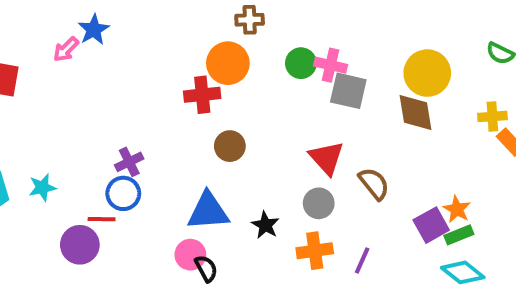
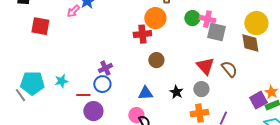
brown semicircle: (374, 184) -> (229, 69), moved
blue triangle: (208, 211) -> (145, 93), size x0.7
red line: (102, 219) -> (83, 95), moved
black star: (265, 225) -> (176, 92), moved
purple circle: (80, 245) -> (93, 111), moved

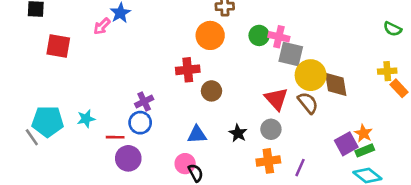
yellow circle: (256, 23) -> (311, 75), moved
red cross: (142, 34) -> (188, 70), moved
brown diamond: (250, 43) -> (336, 84), moved

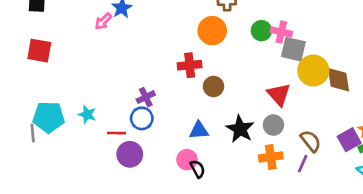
red square: (58, 46) -> (39, 51), moved
brown semicircle: (308, 103) -> (311, 141), moved
cyan star: (86, 119) -> (87, 114), turned 30
black star: (238, 133) -> (240, 129), size x1.5
gray line: (32, 137) -> (33, 133), turned 30

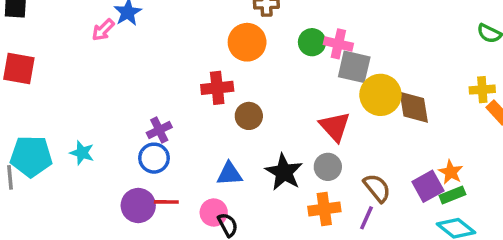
red line: (116, 133) -> (166, 202), moved

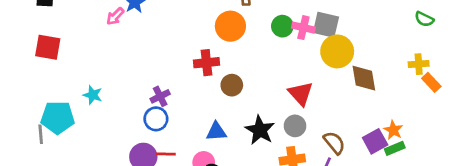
gray square: (354, 67) -> (326, 25), moved
yellow circle: (380, 95) -> (337, 51), moved
cyan star: (82, 153) -> (93, 95), moved

